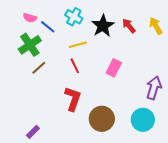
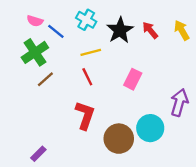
cyan circle: (143, 120) -> (150, 128), moved

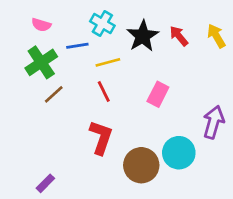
blue line: (56, 31) -> (77, 46), moved, turned -48

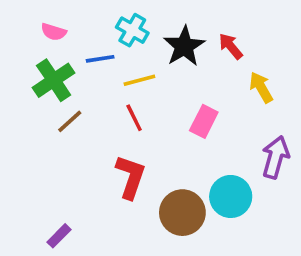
yellow arrow: (216, 36) -> (261, 87), moved

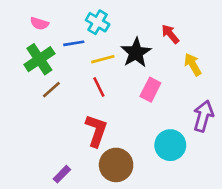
black star: (184, 46) -> (136, 53), moved
brown circle: (182, 213) -> (116, 165), moved
purple rectangle: (59, 236) -> (62, 174), moved

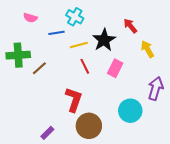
green cross: (39, 59) -> (18, 55), moved, turned 30
red line: (99, 87) -> (85, 66), moved

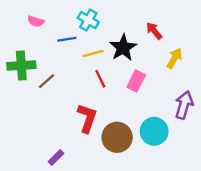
yellow arrow: (147, 49) -> (174, 58), turned 60
brown circle: (89, 126) -> (117, 137), moved

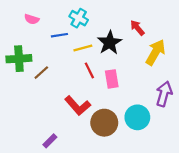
yellow arrow: (174, 58) -> (155, 52), size x1.4
pink rectangle: (136, 81) -> (112, 79), moved, turned -36
red L-shape: (87, 118) -> (78, 106), turned 120

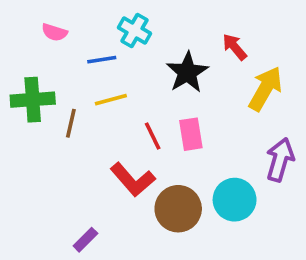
yellow line: (83, 48) -> (111, 100), moved
red line: (89, 70) -> (153, 136), moved
brown line: (41, 73) -> (71, 123), turned -35

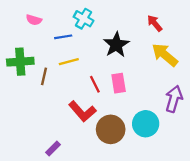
red arrow: (235, 47) -> (155, 23), moved
yellow arrow: (265, 89) -> (165, 55), turned -80

